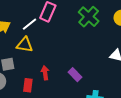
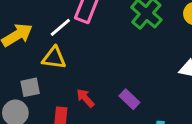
red arrow: (45, 73) -> (85, 98), turned -32

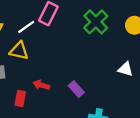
red arrow: (85, 98) -> (41, 85), turned -35

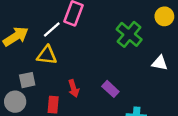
green cross: (96, 22) -> (129, 34), moved
red arrow: (41, 85) -> (74, 88), turned -119

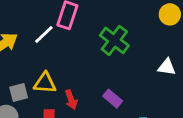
green cross: (129, 34) -> (114, 40), moved
yellow triangle: (47, 55) -> (45, 83), moved

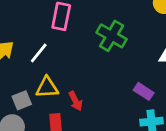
white line: (44, 35) -> (39, 53), moved
purple rectangle: (113, 99) -> (144, 91), moved

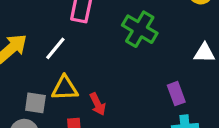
purple rectangle: (144, 91) -> (176, 94), turned 36
gray square: (22, 100) -> (35, 103), turned 30

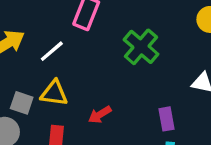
red arrow: (98, 104) -> (100, 115), moved, turned 75

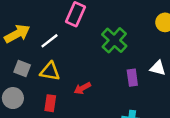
gray square: (22, 103) -> (22, 68), moved
purple rectangle: (167, 119) -> (132, 78), moved

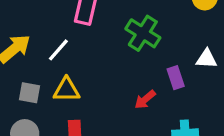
red arrow: (82, 88) -> (145, 100), moved

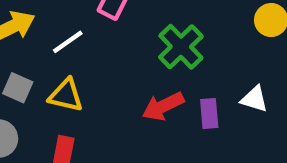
red arrow: (145, 100) -> (163, 106), moved, size x1.4

